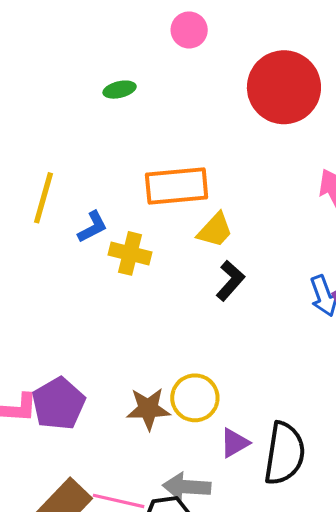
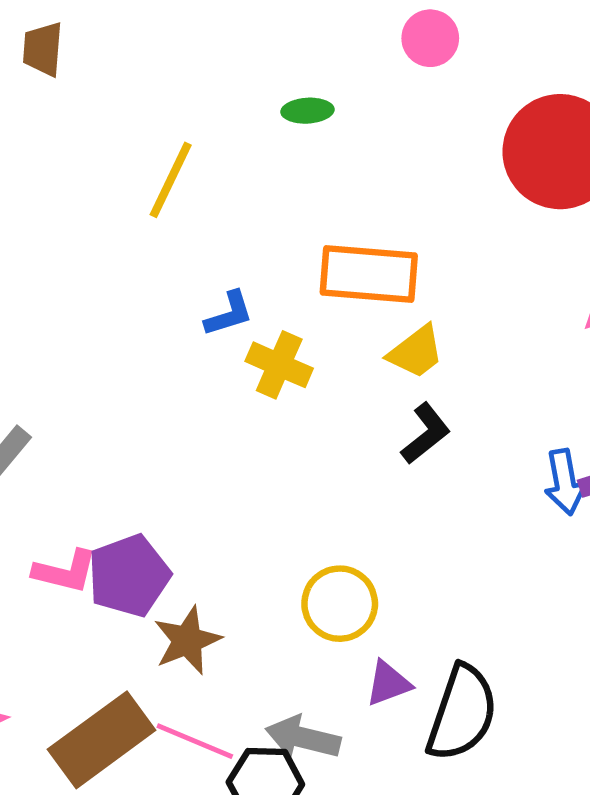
yellow line: (43, 198) -> (171, 180), moved
brown star: (148, 409) -> (187, 640), moved, turned -30

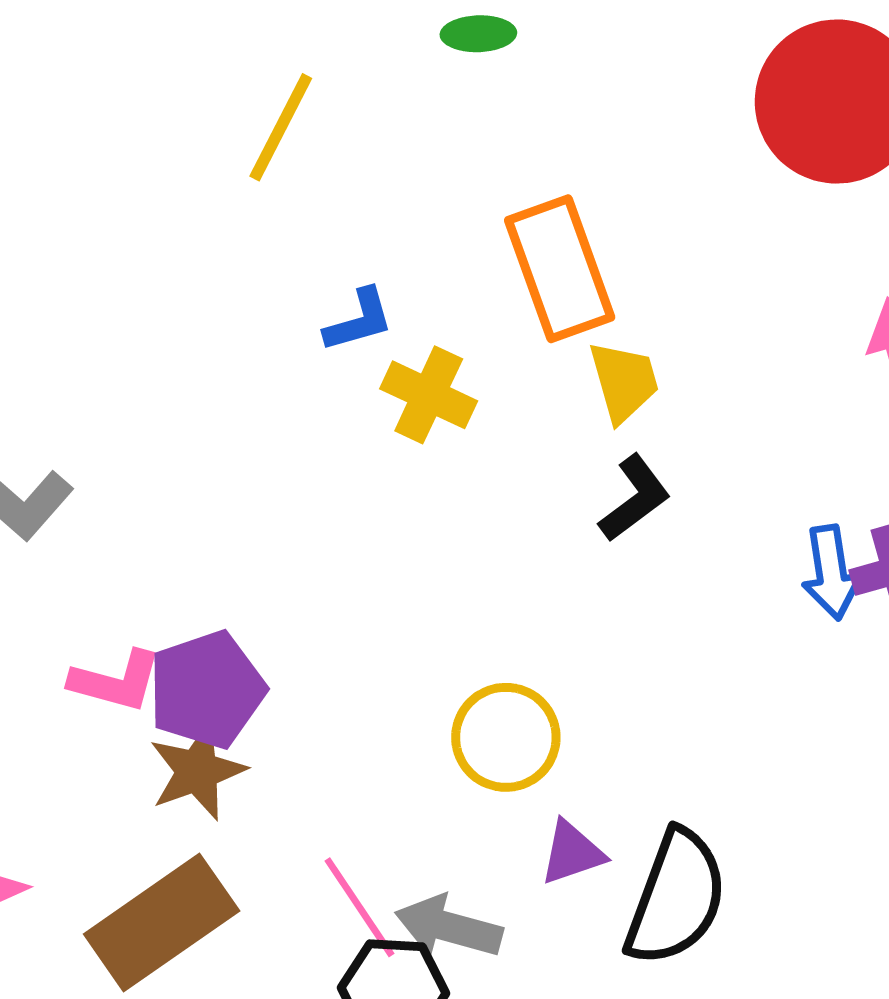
orange rectangle: (369, 274) -> (560, 269), turned 64
yellow trapezoid: (416, 352) -> (624, 382), turned -70
brown star: (187, 640) -> (197, 771), moved
pink line: (195, 741) -> (359, 907), moved, turned 32

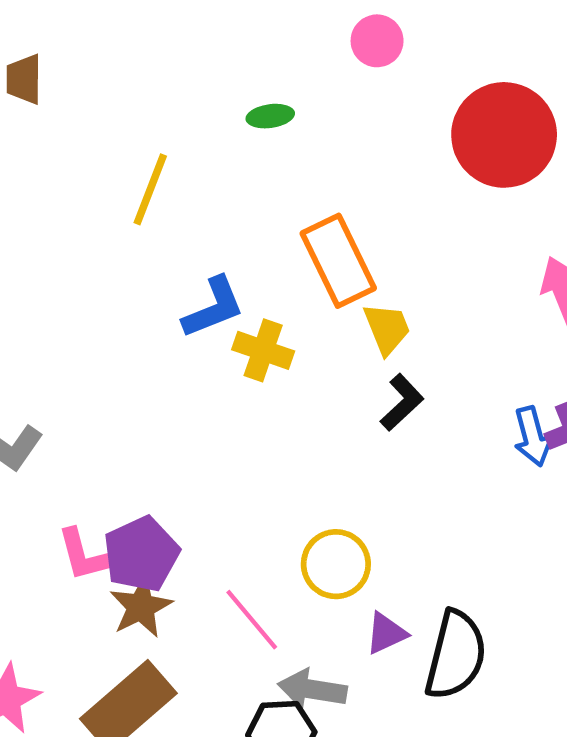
blue L-shape: (359, 320) -> (213, 307), size x1.4
pink L-shape: (116, 681) -> (83, 555), turned 66
pink line: (359, 907) -> (252, 620), moved

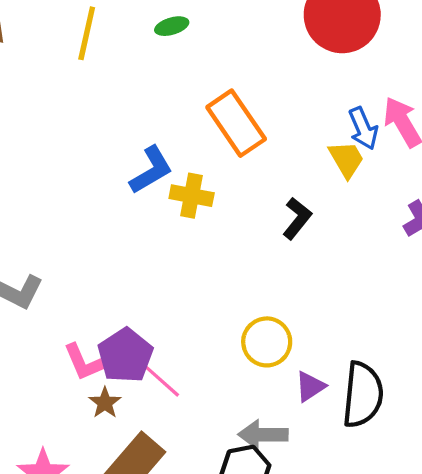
yellow line: (150, 189) -> (87, 33), moved
yellow trapezoid: (387, 329) -> (346, 159), moved
blue arrow: (533, 436) -> (363, 128), moved
brown star: (141, 607) -> (105, 403), moved, size x0.7
pink line: (252, 620) -> (158, 378), moved

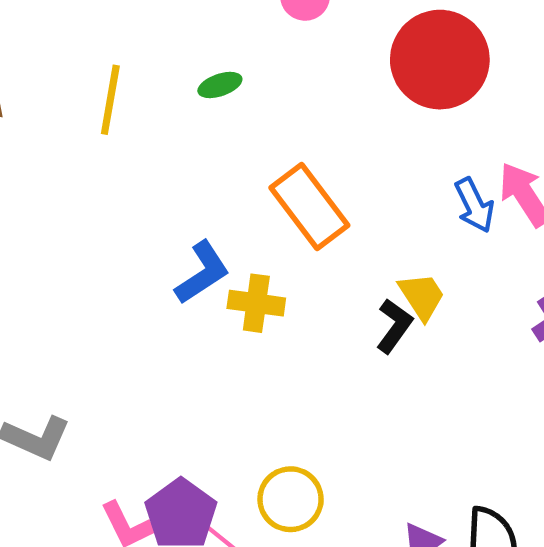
yellow trapezoid: (346, 159) -> (422, 296), moved
yellow circle: (267, 342) -> (291, 499), moved

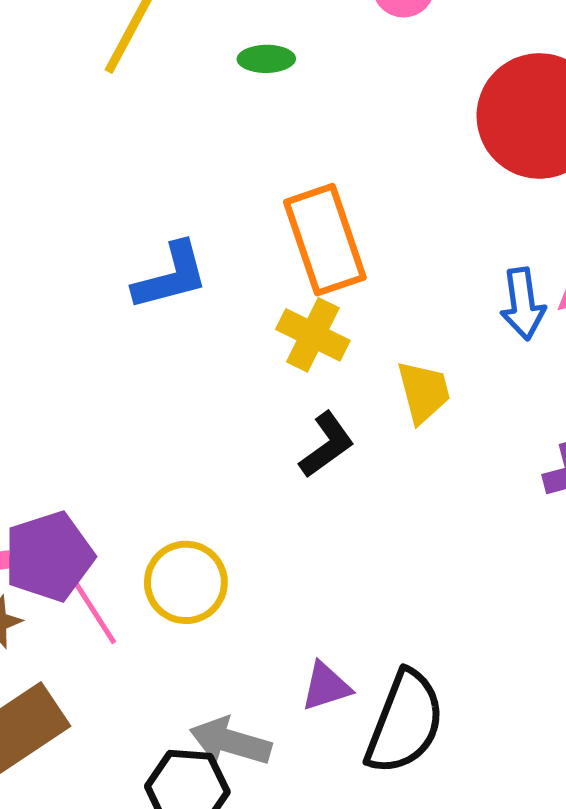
yellow cross: (256, 303) -> (313, 335), moved
black L-shape: (394, 326) -> (327, 445), moved

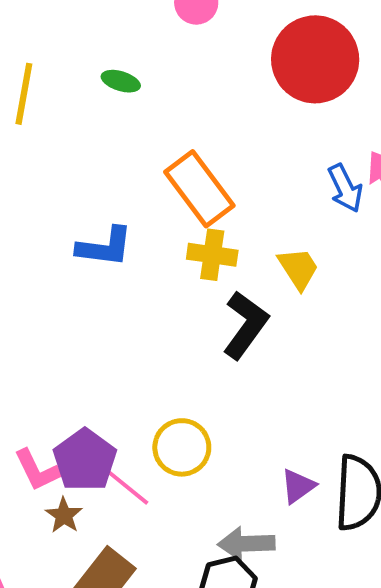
green ellipse: (266, 59) -> (121, 81), turned 36
blue L-shape: (171, 276) -> (105, 247), turned 40
black L-shape: (327, 445) -> (245, 325), size x1.4

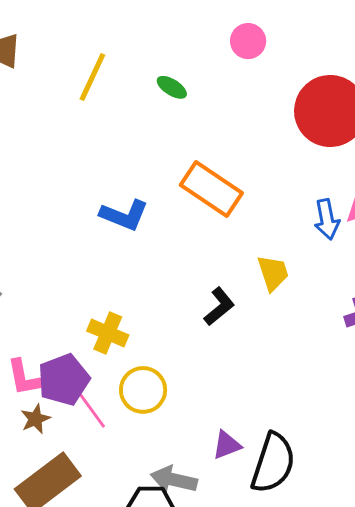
orange rectangle: (199, 189) -> (211, 189), turned -34
yellow cross: (212, 255) -> (108, 333), moved
black L-shape: (245, 325) -> (219, 306), size x0.7

